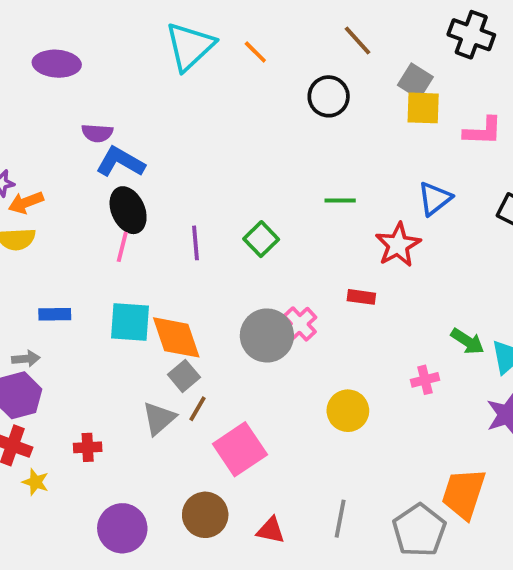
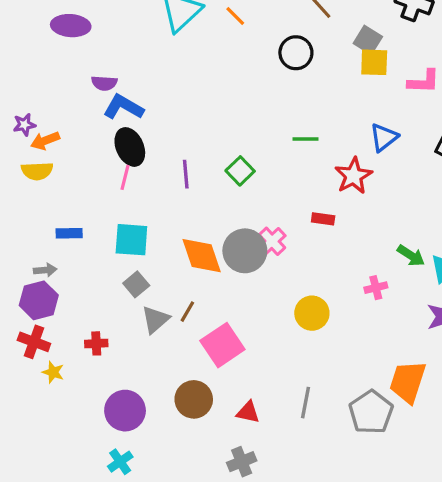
orange diamond: (176, 337) -> (202, 256), moved
gray square: (184, 376) -> (136, 284), moved

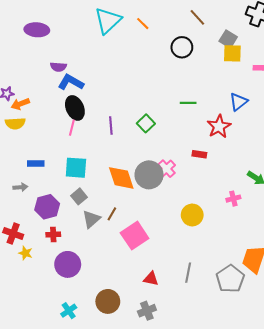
purple hexagon: (39, 300) -> (47, 207), moved
brown circle: (194, 399) -> (108, 301), moved
purple circle: (125, 411) -> (68, 264), moved

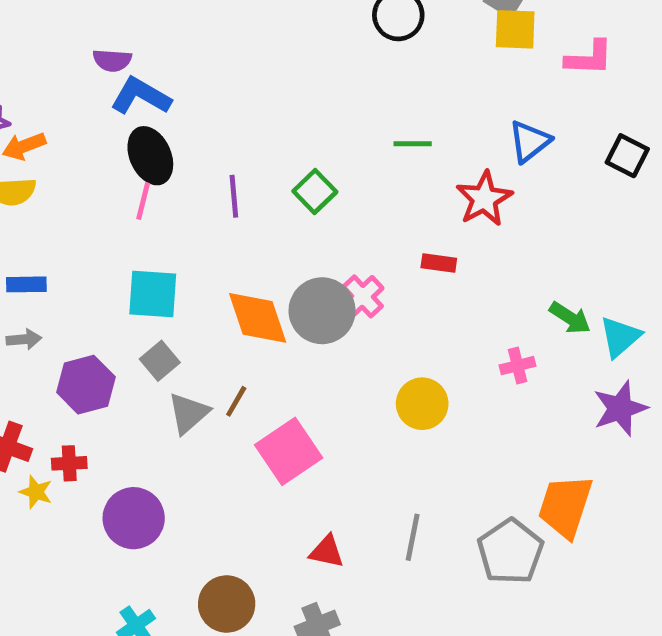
blue rectangle: (36, 164) -> (26, 284), moved
red cross: (53, 235) -> (69, 463), moved

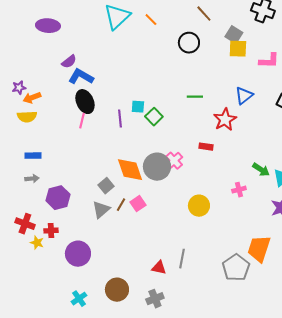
purple semicircle: (112, 60) -> (69, 62), turned -42
cyan square: (153, 294) -> (138, 107), moved, size x0.6
gray square: (160, 361) -> (106, 186), moved
pink square: (289, 451) -> (138, 204), moved, size x0.6
gray line: (413, 537) -> (182, 259), moved

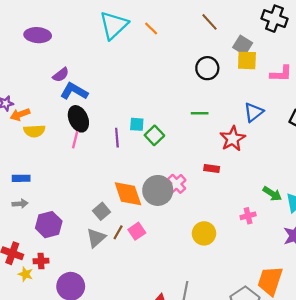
black circle: (189, 43) -> (207, 68), moved
yellow semicircle: (27, 117) -> (34, 131), moved

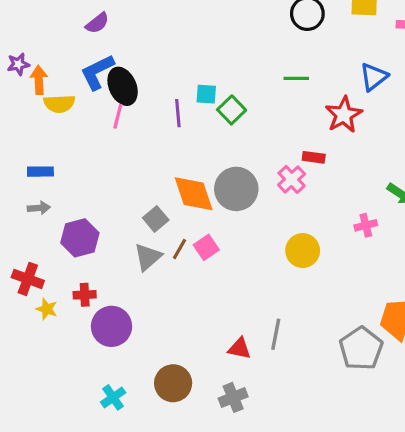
blue L-shape: (74, 91) -> (97, 72), moved, turned -56
orange arrow: (20, 114) -> (39, 80), turned 108
pink cross: (176, 184) -> (292, 179), moved
red cross: (41, 261) -> (85, 295), moved

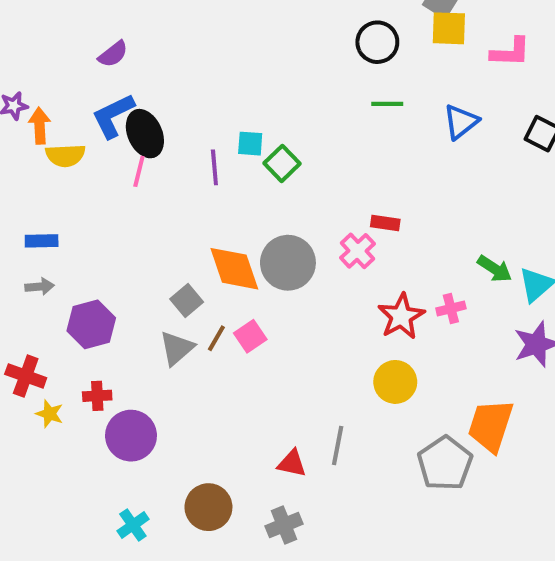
green line: (296, 78) -> (387, 104), moved
red star: (344, 115) -> (401, 316), moved
yellow circle: (303, 251) -> (395, 382), moved

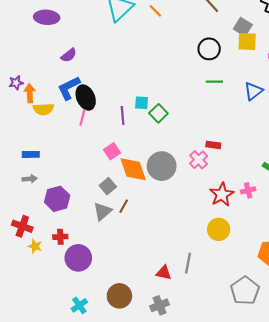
pink square: (250, 336) -> (112, 151), moved
gray pentagon: (445, 463) -> (245, 291), moved

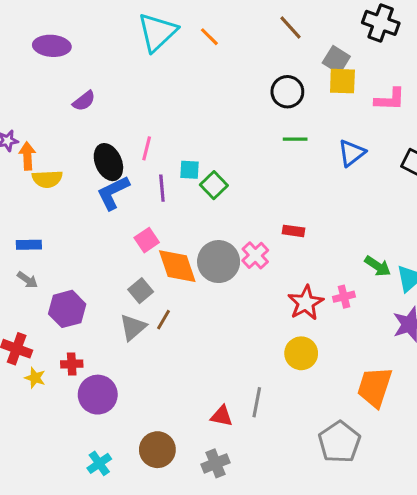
blue L-shape: (69, 88) -> (113, 193), moved
pink line: (82, 118) -> (147, 148), moved
pink cross: (199, 160) -> (255, 255), moved
gray arrow: (30, 179) -> (27, 280), turned 40

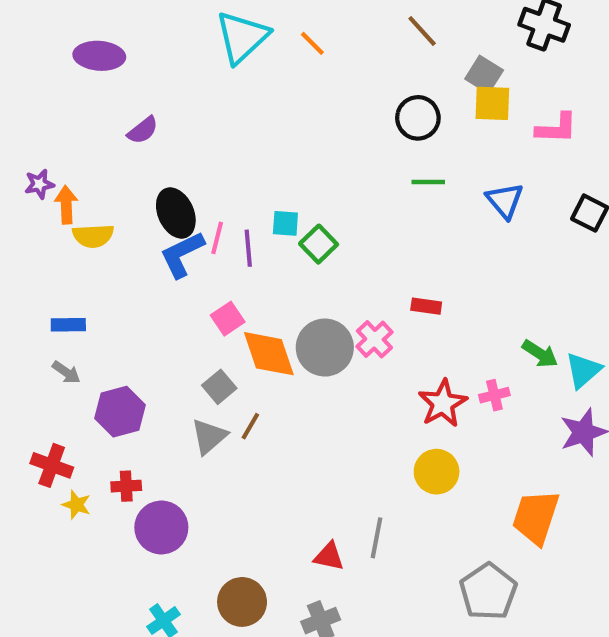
pink line: (147, 148) -> (217, 238), moved
blue triangle: (352, 153) -> (505, 201), turned -32

